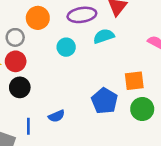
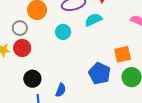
black circle: (20, 87) -> (32, 79), moved
blue semicircle: (56, 116) -> (61, 90), turned -40

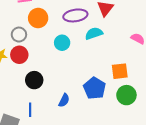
black circle: (32, 79) -> (34, 80), moved
blue semicircle: (61, 90) -> (64, 100), moved

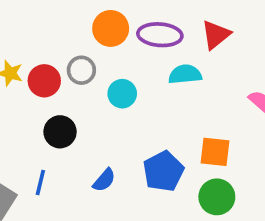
orange circle: (38, 18) -> (111, 28), moved
gray circle: (19, 35) -> (81, 70), moved
cyan circle: (62, 43) -> (122, 94), moved

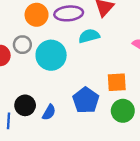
cyan circle: (122, 94) -> (51, 55), size x1.6
black circle: (60, 132) -> (25, 105), moved

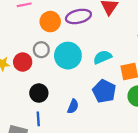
cyan semicircle: (89, 36) -> (103, 57), moved
black circle: (25, 105) -> (39, 93), moved

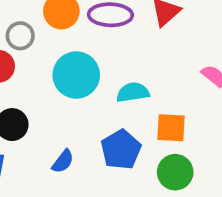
gray circle: (41, 50) -> (20, 36), moved

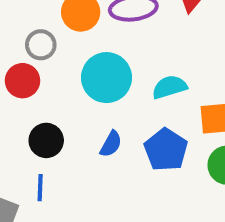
blue semicircle: (63, 161) -> (111, 144), moved

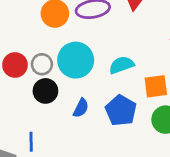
gray circle: (41, 45) -> (42, 64), moved
black circle: (46, 140) -> (45, 91), moved

